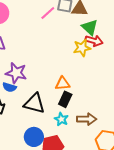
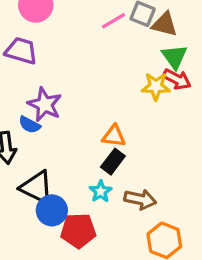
black triangle: (34, 103) -> (37, 187), moved

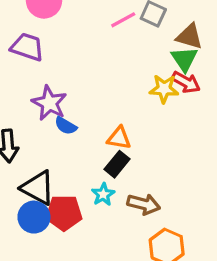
brown triangle: (165, 24) -> (189, 36), moved
blue semicircle: (30, 125) -> (66, 126), moved
blue circle: (52, 210) -> (34, 217), moved
red pentagon: (78, 231) -> (64, 213), moved

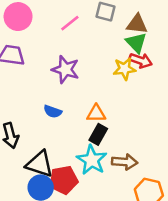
pink line: (123, 20) -> (70, 23), moved
purple star: (49, 103) -> (65, 70), moved
cyan star: (103, 194) -> (92, 160), size x1.6

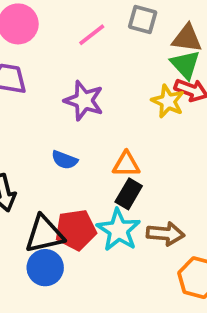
yellow star: (124, 69) -> (168, 101), turned 30
black triangle: (40, 164) -> (44, 234), turned -32
red pentagon: (64, 180) -> (76, 230), moved

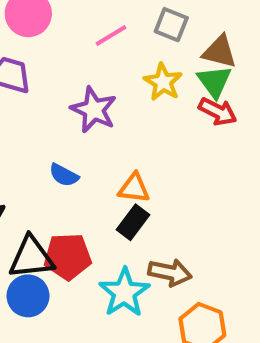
yellow star: (168, 101) -> (163, 82), moved
cyan star: (119, 230) -> (124, 293), moved

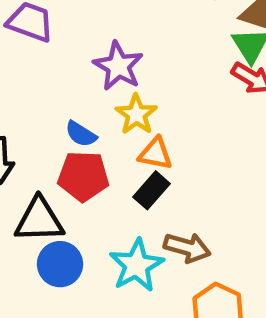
yellow star: (163, 82) -> (136, 114), moved
red pentagon: (68, 257) -> (83, 176), moved
blue circle: (28, 296) -> (60, 264), moved

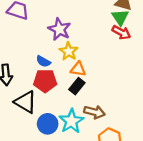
black triangle: (39, 220) -> (26, 102), turned 35
blue circle: (60, 264) -> (48, 124), moved

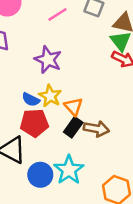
yellow star: (69, 51) -> (50, 96), moved
orange triangle: (78, 69) -> (73, 107), turned 42
brown arrow: (94, 112) -> (96, 129), moved

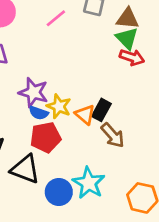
purple star: (48, 60) -> (33, 92), moved
black rectangle: (73, 127) -> (101, 110), moved
brown arrow: (96, 129) -> (113, 135), turned 45

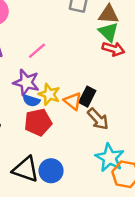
pink line: (56, 18) -> (37, 51), moved
black triangle: (25, 169) -> (26, 169), moved
cyan star: (89, 183) -> (110, 158), moved

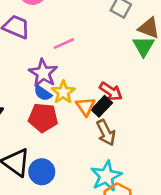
red arrow: (113, 49) -> (111, 91), moved

